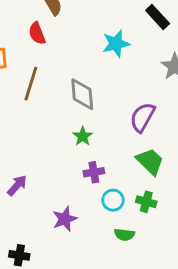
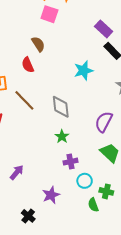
brown line: (31, 84) -> (24, 100), turned -60
green cross: (146, 202) -> (106, 191), moved
green semicircle: (124, 235) -> (93, 205), turned 64
black cross: (19, 255) -> (28, 216), moved, turned 32

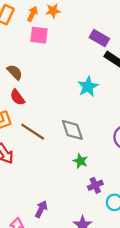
brown semicircle: (38, 44) -> (15, 72), moved
red semicircle: (28, 65) -> (17, 97), moved

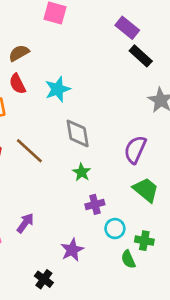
brown semicircle: (15, 72) -> (19, 53), turned -84
cyan star: (88, 86) -> (58, 89), moved
brown line: (33, 132) -> (29, 151), moved

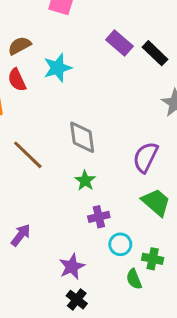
purple rectangle: (127, 28) -> (120, 43), moved
cyan star: (58, 89) -> (58, 68), moved
black cross: (44, 279) -> (77, 300), moved

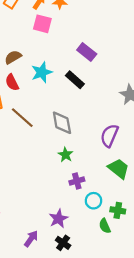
black rectangle: (155, 53) -> (75, 80), moved
brown line: (28, 155) -> (22, 118), moved
purple arrow: (21, 235) -> (31, 239), moved

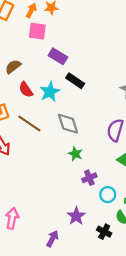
purple rectangle: (87, 52) -> (58, 56), moved
cyan star: (42, 72) -> (50, 92), moved
red semicircle: (12, 82) -> (26, 90), moved
black cross: (63, 243) -> (104, 232), moved

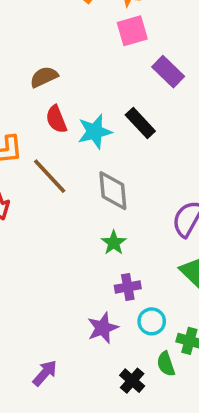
pink square: (37, 31) -> (132, 31), moved, turned -36
purple rectangle: (58, 56) -> (168, 72), moved
purple star: (76, 216) -> (103, 328), moved

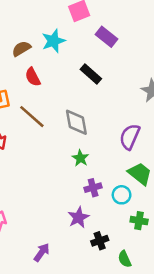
cyan star: (95, 132) -> (53, 41), moved
cyan circle: (152, 321) -> (122, 195), moved
green semicircle: (166, 364) -> (125, 259), moved
black cross: (132, 381) -> (100, 241), moved, turned 35

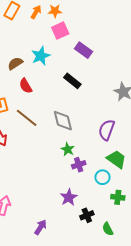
purple cross: (93, 188) -> (79, 165), moved

